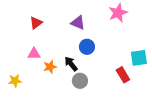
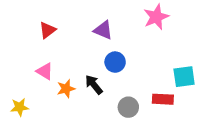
pink triangle: (34, 54) -> (45, 71), turned 32
red rectangle: (123, 75) -> (163, 99), turned -56
gray circle: (80, 81) -> (128, 107), moved

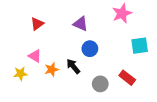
cyan square: (184, 77) -> (140, 46), moved
red rectangle: (163, 99) -> (127, 78), turned 35
yellow star: (20, 107) -> (20, 74), moved

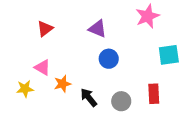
black arrow: (73, 66) -> (89, 97), moved
red rectangle: (127, 78) -> (154, 94), turned 49

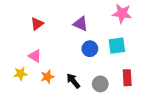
pink star: (148, 16) -> (122, 13), turned 30
cyan square: (169, 55) -> (117, 46), moved
orange star: (62, 84) -> (47, 77), moved

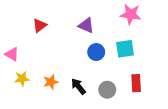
pink triangle: (35, 56) -> (12, 54), moved

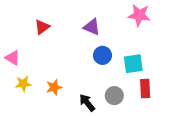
cyan square: (125, 49) -> (133, 64), moved
black arrow: (78, 86) -> (87, 103), moved

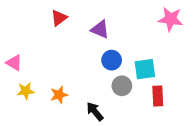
pink star: (139, 15) -> (171, 19), moved
red triangle: (42, 27) -> (59, 18), moved
gray circle: (114, 96) -> (122, 86), moved

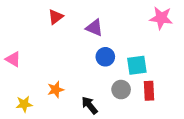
gray circle: (122, 86) -> (121, 90), moved
yellow star: (26, 91) -> (24, 104), moved

